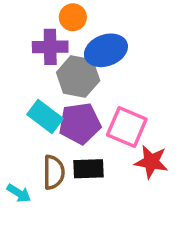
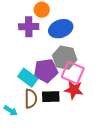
gray hexagon: (78, 76) -> (65, 58), moved
cyan rectangle: (45, 117) -> (28, 78), moved
red star: (151, 162) -> (74, 90), moved

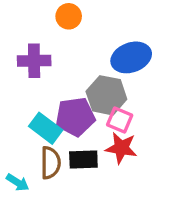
purple cross: (29, 27) -> (34, 61), moved
blue ellipse: (61, 29) -> (131, 57), moved
pink square: (73, 73) -> (120, 120), size x0.7

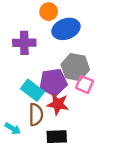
blue ellipse: (131, 57) -> (66, 29), moved
red star: (121, 148) -> (58, 104), moved
black rectangle: (83, 159) -> (57, 137), moved

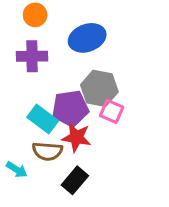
orange circle: (49, 12) -> (35, 15), moved
brown semicircle: (36, 115) -> (47, 151), turned 95
black rectangle: (57, 137) -> (75, 180), turned -48

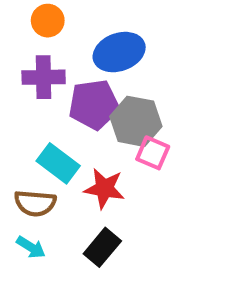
purple pentagon: (70, 108) -> (94, 105), moved
brown semicircle: (47, 151) -> (35, 203), moved
cyan arrow: (17, 170) -> (31, 247), moved

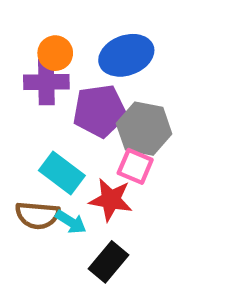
orange circle: (48, 21) -> (55, 53), moved
pink square: (153, 153) -> (135, 166), moved
cyan arrow: (31, 247) -> (71, 222), moved

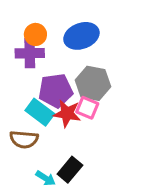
purple pentagon: (100, 111) -> (56, 91), moved
red star: (111, 200) -> (67, 114), moved
cyan arrow: (71, 222) -> (46, 178), moved

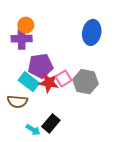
blue ellipse: (81, 36) -> (92, 32), moved, turned -60
gray hexagon: (93, 83) -> (85, 82), moved
pink square: (87, 108) -> (63, 78), turned 35

